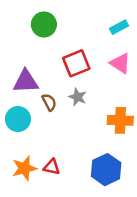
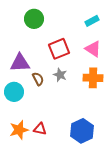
orange cross: (120, 120) -> (93, 78), moved

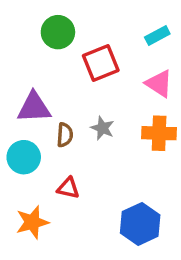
red square: (59, 49) -> (101, 63), moved
brown semicircle: (38, 79) -> (65, 135), turned 32
red triangle: (40, 129) -> (68, 188), moved

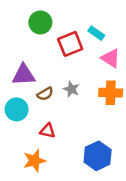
cyan rectangle: (157, 36) -> (96, 33), moved, turned 63
brown semicircle: (65, 135) -> (45, 94), turned 56
orange star: (32, 222) -> (34, 161), moved

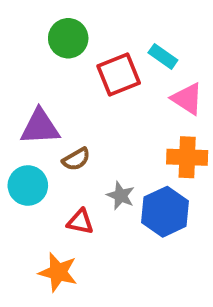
gray star: (71, 89) -> (121, 196), moved
blue hexagon: (98, 156) -> (165, 212), moved
orange star: (34, 161) -> (58, 272), turned 30

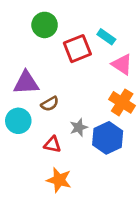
orange cross: (187, 157) -> (122, 102), turned 30
gray star: (121, 196) -> (79, 127), turned 30
orange star: (58, 272) -> (59, 180), moved

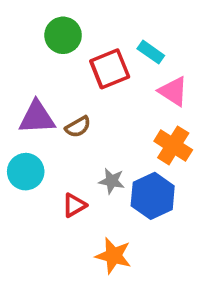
brown semicircle: (50, 104) -> (78, 127), moved
gray star: (79, 127) -> (112, 181), turned 30
red triangle: (52, 144) -> (74, 205), turned -42
orange star: (59, 180) -> (113, 256), moved

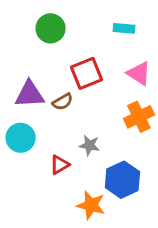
cyan rectangle: (151, 52) -> (124, 28), moved, turned -30
red square: (110, 69) -> (86, 73), moved
orange cross: (173, 145) -> (139, 117), turned 32
blue hexagon: (153, 196) -> (122, 180), moved

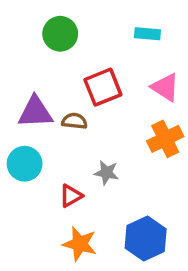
brown semicircle: (63, 102) -> (74, 121), turned -144
blue hexagon: (122, 180) -> (146, 239), moved
orange star: (91, 205) -> (80, 244), moved

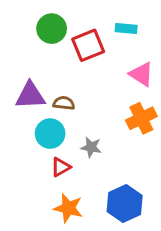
red square: (103, 87) -> (88, 45), moved
cyan circle: (25, 164) -> (50, 134), moved

